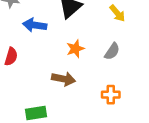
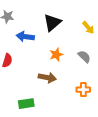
gray semicircle: (112, 51) -> (84, 57), turned -80

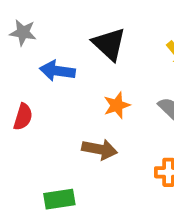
black triangle: (52, 23) -> (109, 44), turned -36

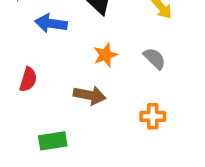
red semicircle: (23, 117) -> (28, 79), moved

